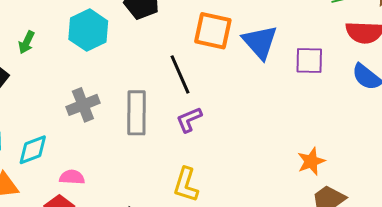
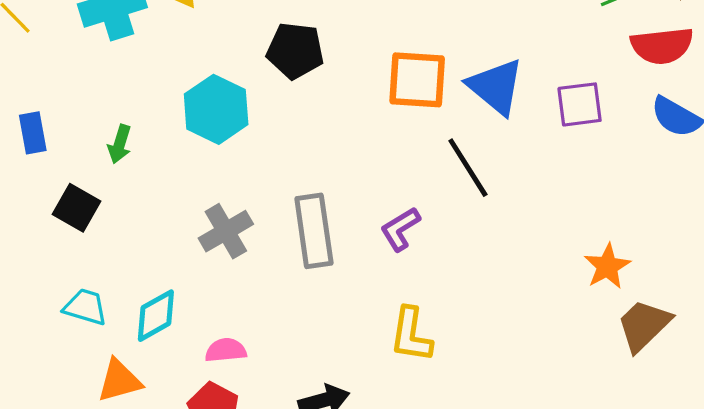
black line: (180, 74) -> (468, 168), moved

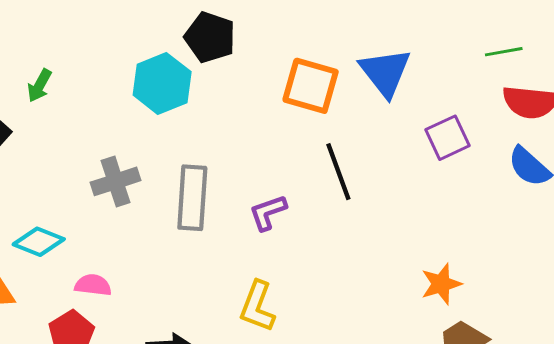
blue triangle: (496, 87) -> (385, 72), moved
purple square: (580, 104) -> (447, 138), turned -30
cyan hexagon: (216, 109) -> (162, 83), moved
cyan diamond: (156, 316) -> (39, 242), turned 39

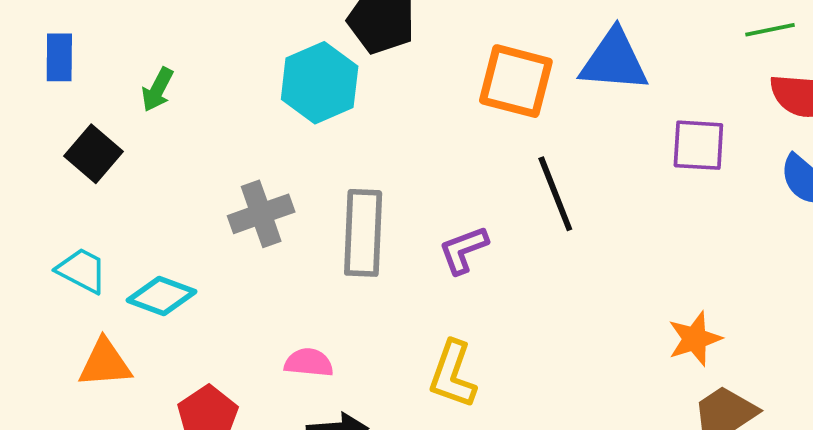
blue triangle: (385, 72) -> (614, 61), turned -46
purple square: (447, 138) -> (698, 145), turned 30
pink semicircle: (93, 285) -> (309, 363), moved

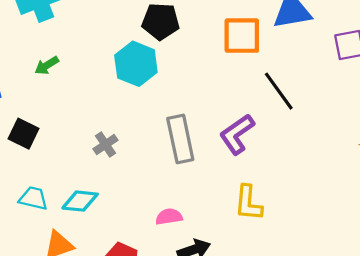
green arrow: (157, 90) -> (47, 65), moved, turned 45
gray cross: (261, 214) -> (105, 145), moved, size x0.7
purple L-shape: (463, 250) -> (237, 134), size x1.4

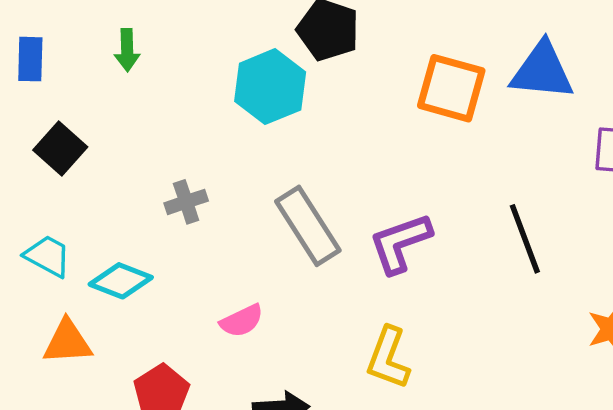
green arrow: (47, 65) -> (127, 50), turned -75
black line: (279, 91) -> (525, 239), moved
gray rectangle: (180, 139) -> (308, 226), turned -36
pink semicircle: (169, 217) -> (242, 321), moved, turned 148

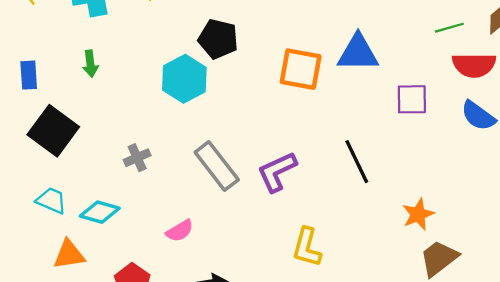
black square: (60, 149) -> (53, 131), size x1.5
yellow L-shape: (388, 358) -> (307, 247), moved

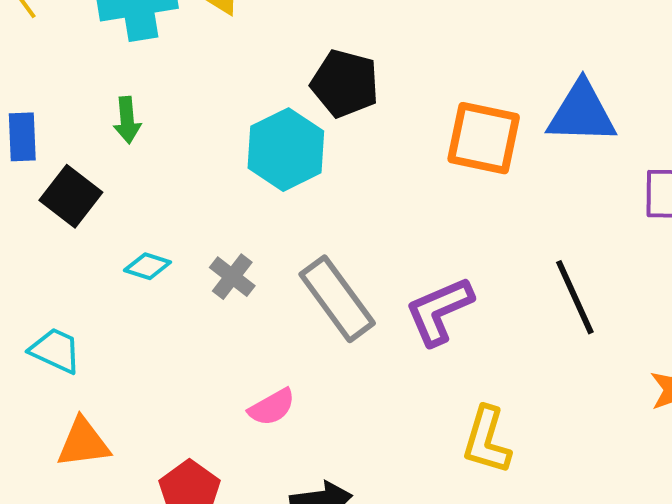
black square: (53, 131) -> (71, 196), moved, size x0.7
gray cross: (137, 158) -> (232, 277), moved, turned -30
cyan diamond: (100, 212) -> (148, 266), moved, size x0.7

